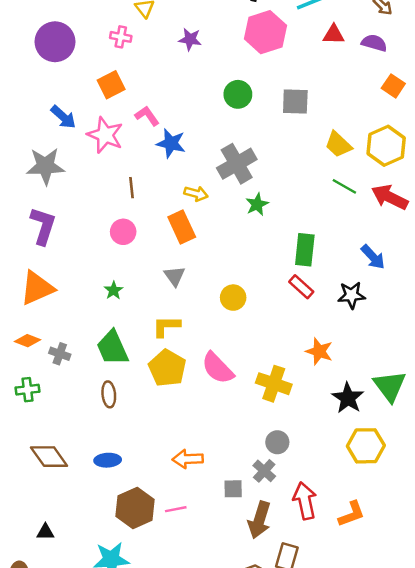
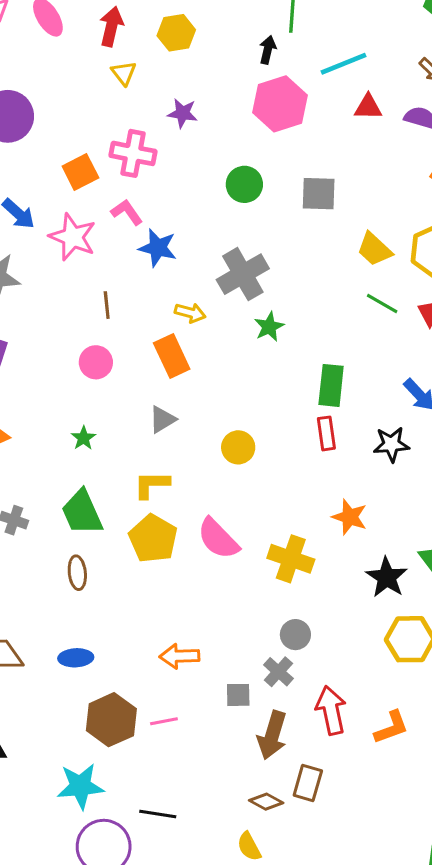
pink cross: (121, 37) -> (133, 153), moved, size x1.6
gray triangle: (175, 276) -> (162, 420), turned 35
red rectangle: (301, 287) -> (326, 433), turned 40

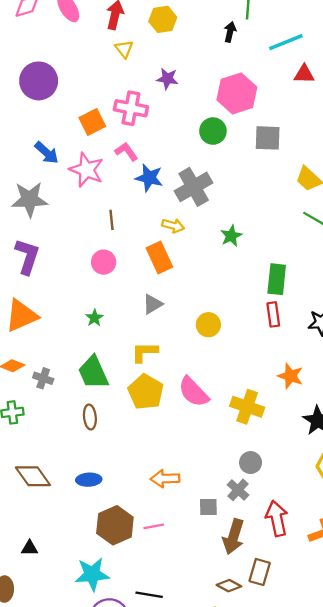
pink hexagon: (280, 104) -> (237, 93), moved
gray cross: (243, 274) -> (194, 187), moved

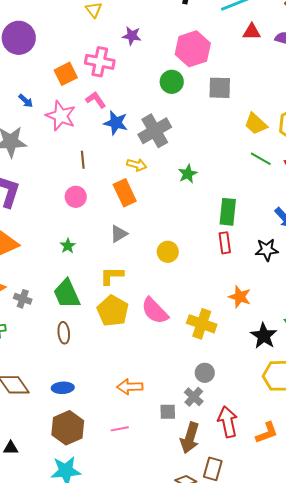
blue arrow: (47, 153) -> (26, 101), size x0.7
brown hexagon: (115, 525) -> (68, 428), moved

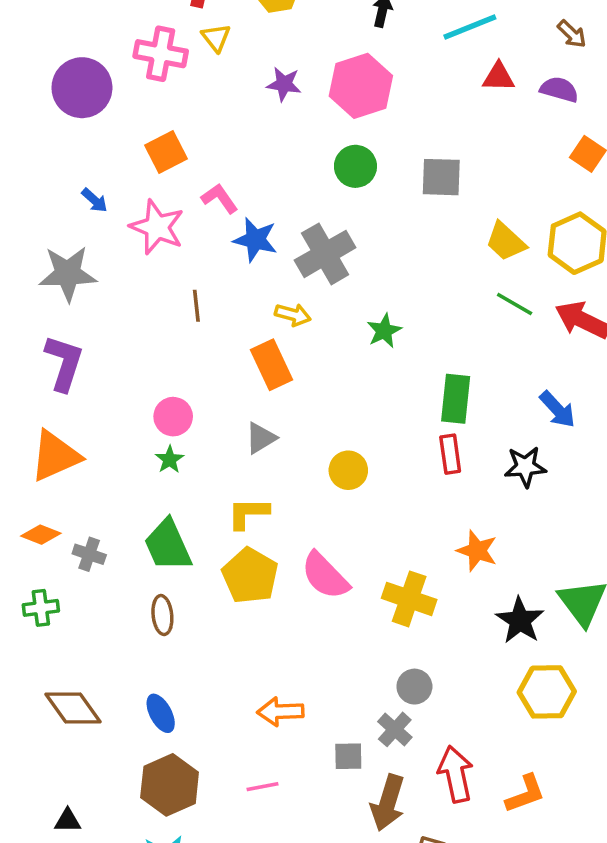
pink hexagon: (193, 49) -> (361, 86), moved
pink cross: (100, 62) -> (161, 54), moved
pink circle: (76, 197) -> (173, 417), moved
blue ellipse: (63, 388) -> (161, 713), turned 65

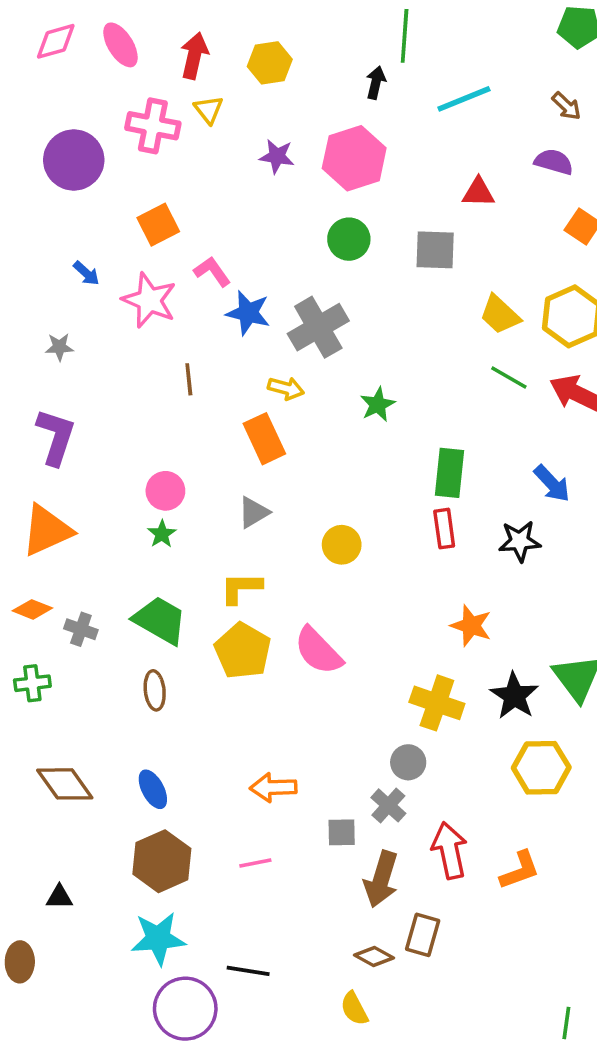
red triangle: (498, 77) -> (478, 192), moved
gray star: (68, 274) -> (59, 347), size x0.5
green trapezoid: (168, 545) -> (160, 620), turned 144
yellow cross: (409, 599) -> (437, 703), moved

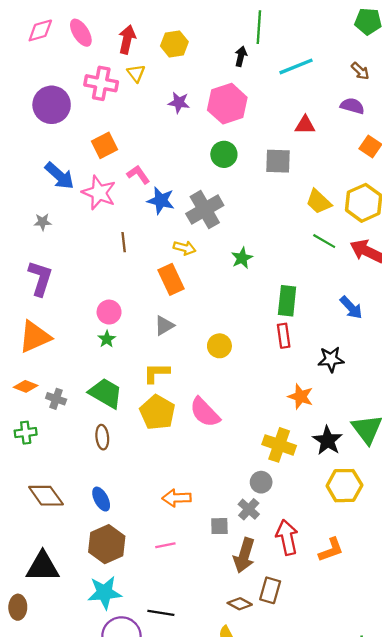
blue arrow: (86, 273) -> (59, 176), size x1.8
black star: (520, 541) -> (331, 359), moved
black triangle: (59, 897) -> (43, 567), size x2.0

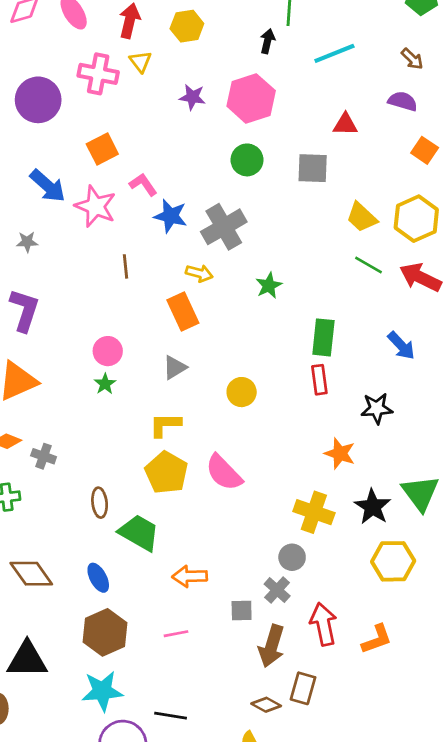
green trapezoid: (106, 393) -> (139, 533), moved

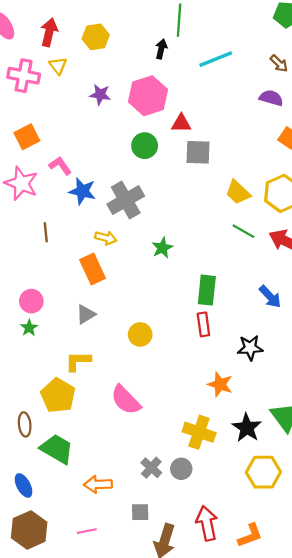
red triangle: (345, 124) -> (181, 123), moved
yellow pentagon: (166, 473) -> (58, 396), moved
gray cross: (277, 590) -> (151, 468), moved

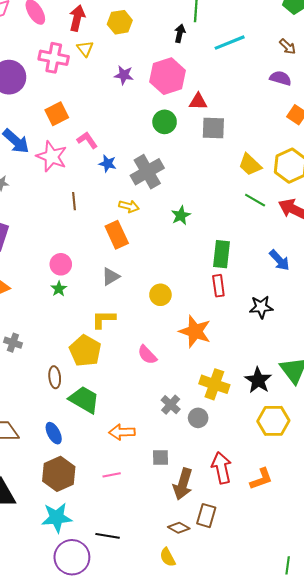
blue star: (82, 191) -> (108, 164), size x0.7
orange star: (220, 384) -> (195, 331), moved, size x1.4
pink semicircle: (126, 400) -> (147, 355), size x0.7
gray cross: (151, 468) -> (171, 405), moved

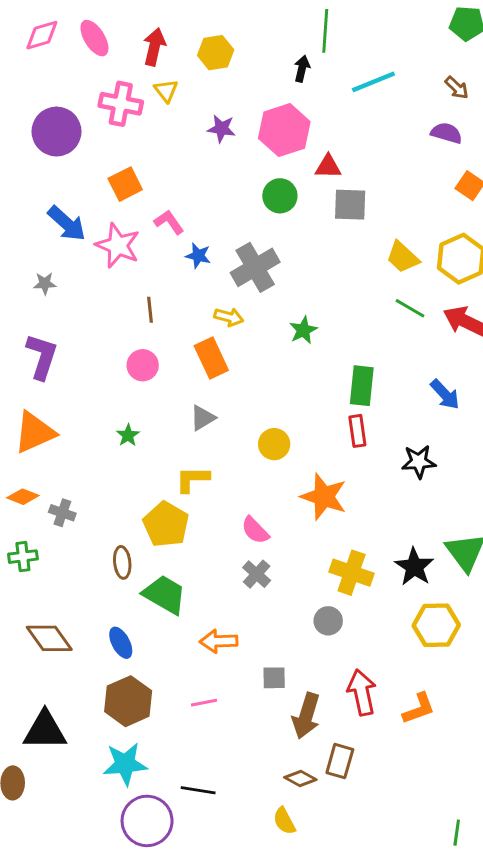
pink circle: (61, 264) -> (143, 365), moved
gray cross: (171, 405) -> (257, 574), moved

